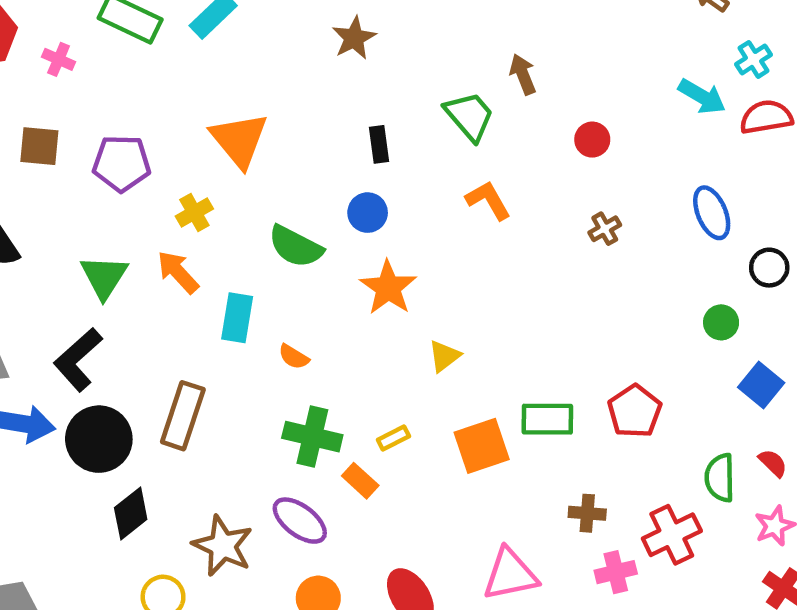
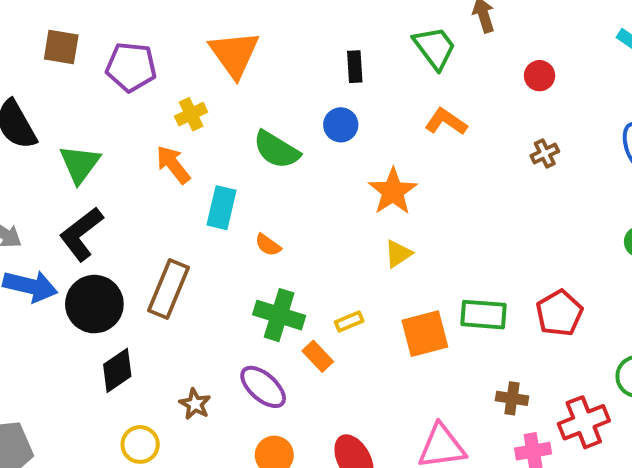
orange L-shape: (488, 200) -> (446, 122), turned -30
green triangle: (104, 277) -> (80, 164), moved
orange star: (388, 288) -> (393, 191), moved
brown star: (223, 546) -> (195, 404), size x0.6

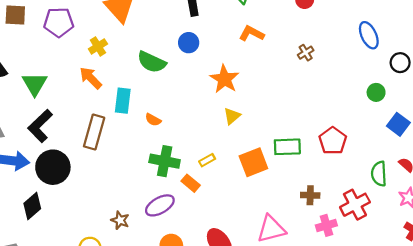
brown cross: (545, 154) -> (306, 53), moved
brown rectangle: (168, 289) -> (94, 132), moved
black diamond: (117, 370) -> (32, 206), moved
purple ellipse: (263, 387) -> (160, 205), turned -64

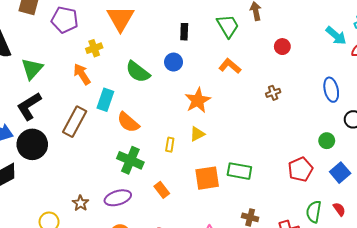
orange semicircle: (153, 120) -> (128, 122), size x1.6
red pentagon: (333, 141) -> (301, 169), moved
yellow rectangle: (207, 160) -> (170, 145), moved, turned -64
orange rectangle: (191, 183) -> (162, 190), moved

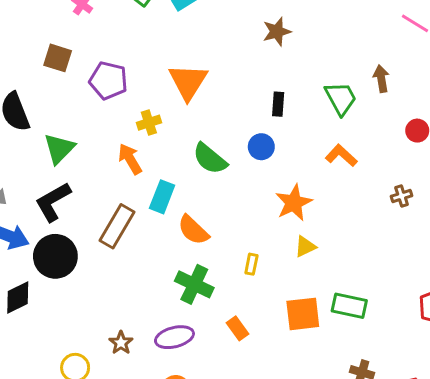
yellow triangle: (197, 134) -> (305, 247), moved

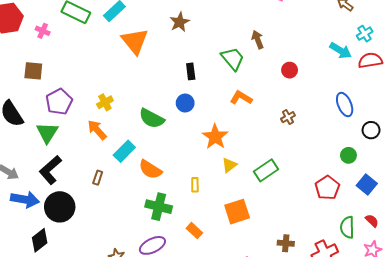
purple pentagon: (108, 80) -> (59, 102), moved, turned -30
orange triangle: (188, 82) -> (135, 41), moved
cyan rectangle: (162, 197) -> (124, 151), turned 35
brown rectangle: (117, 226) -> (98, 178), size x0.5
green rectangle: (349, 306) -> (266, 170), moved, turned -35

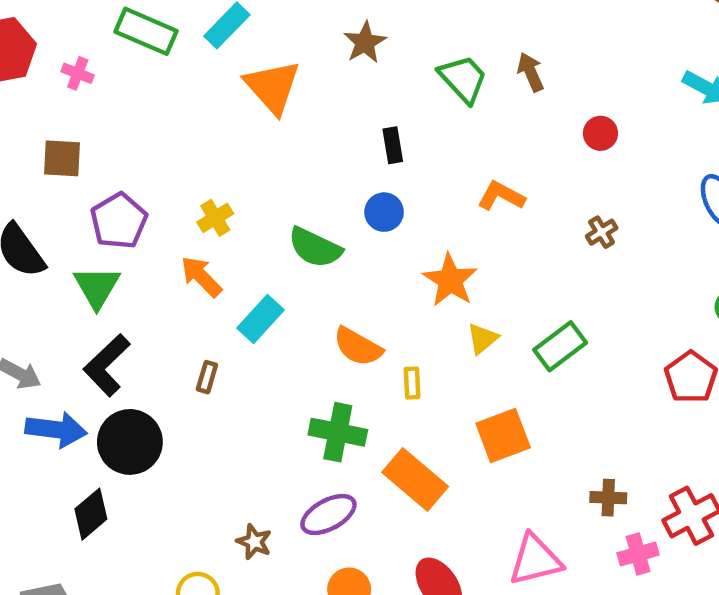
green trapezoid: (233, 59) -> (463, 79), moved
orange semicircle: (150, 170) -> (358, 347), moved
orange rectangle: (194, 231) -> (415, 479), size x1.8

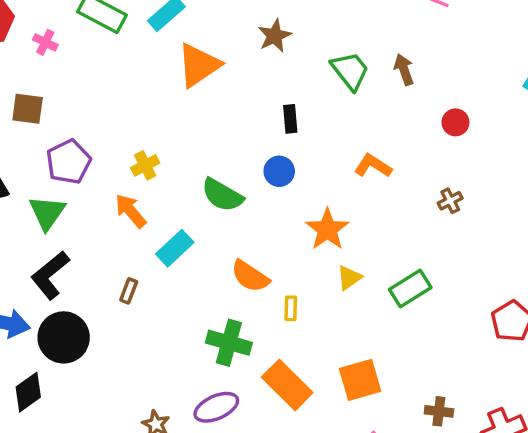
orange triangle: (273, 87) -> (199, 65), turned 33
orange square: (503, 436) -> (360, 380), moved

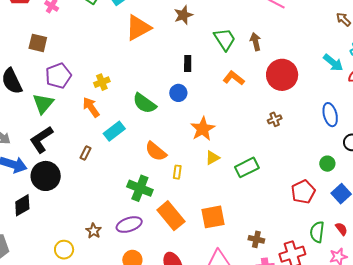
red circle: (455, 122) -> (282, 75), size x2.0
orange L-shape: (373, 166) -> (234, 78), moved

